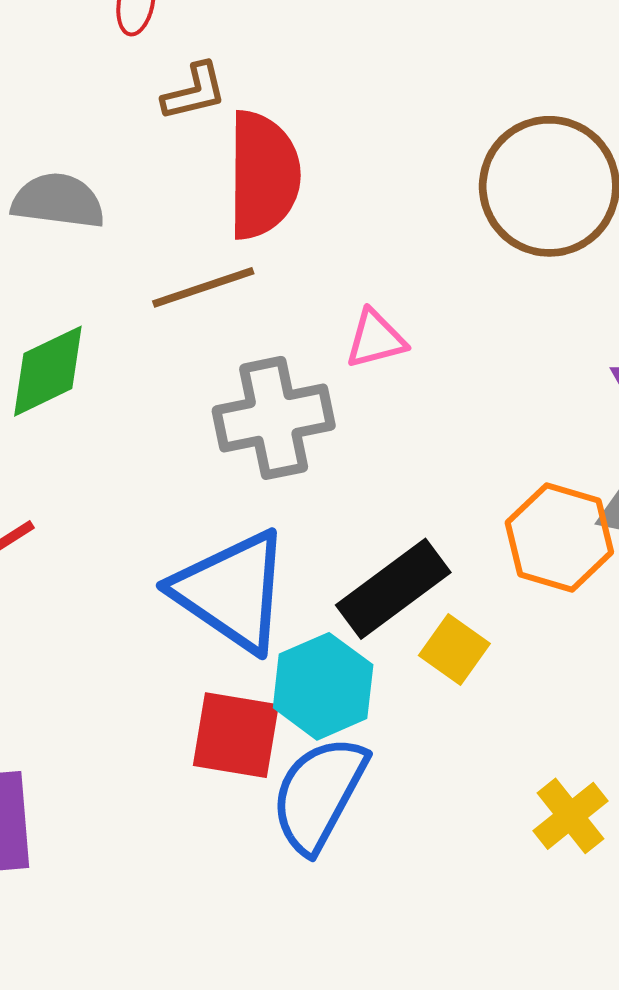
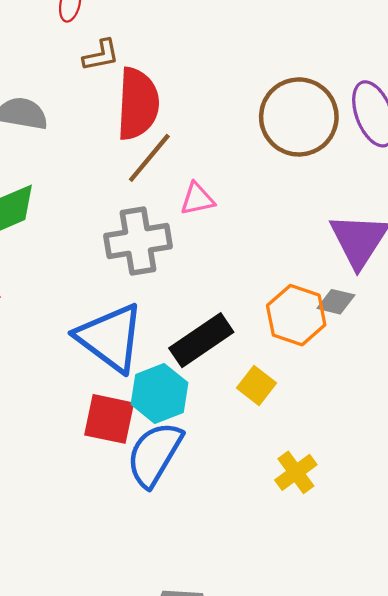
brown line: (203, 287) -> (149, 158), moved, turned -34
yellow square: (454, 649) -> (256, 386), moved

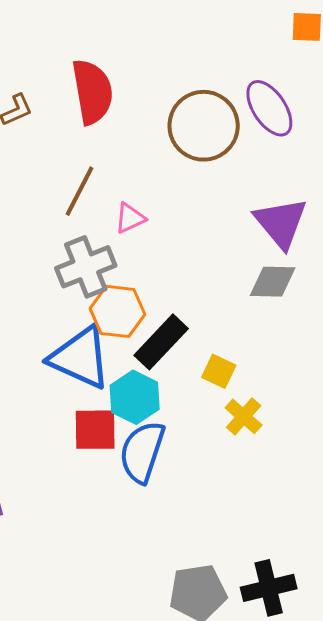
red semicircle: (138, 104) -> (92, 92), moved
gray diamond: (336, 302) -> (273, 282), size x1.4
orange hexagon: (296, 315) -> (118, 311), moved
yellow cross: (296, 472) -> (244, 416), moved

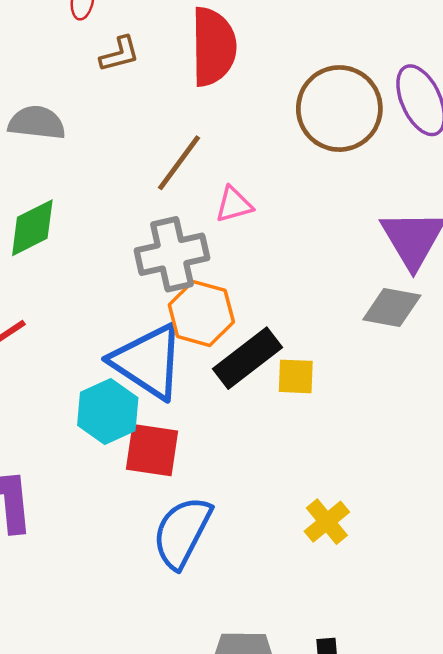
yellow square: (219, 371) -> (296, 376), moved, turned -32
cyan hexagon: (135, 397) -> (108, 412), moved
yellow cross: (244, 416) -> (327, 522), moved
blue semicircle: (142, 452) -> (182, 532), moved

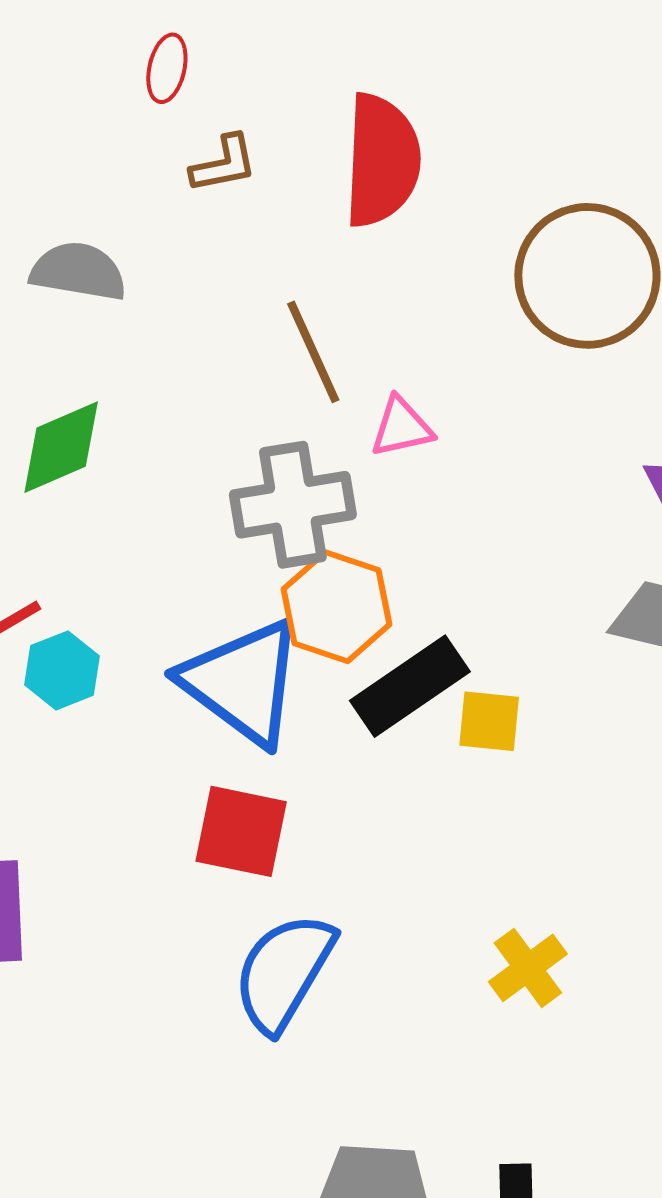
brown line: (179, 163) -> (313, 352), turned -64
cyan hexagon: (108, 412) -> (62, 670), moved, size x0.7

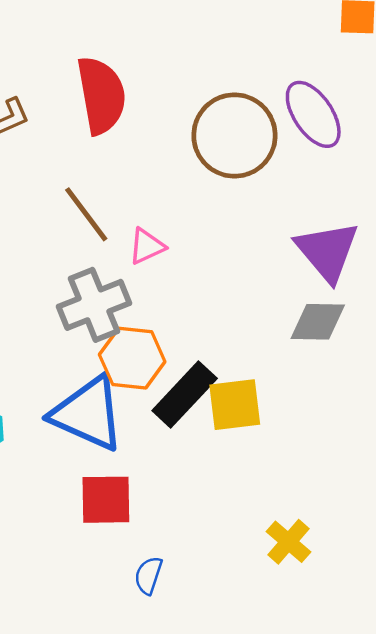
yellow square: (489, 721) -> (235, 405), size x1.4
blue semicircle: (284, 972) -> (148, 575), size x0.5

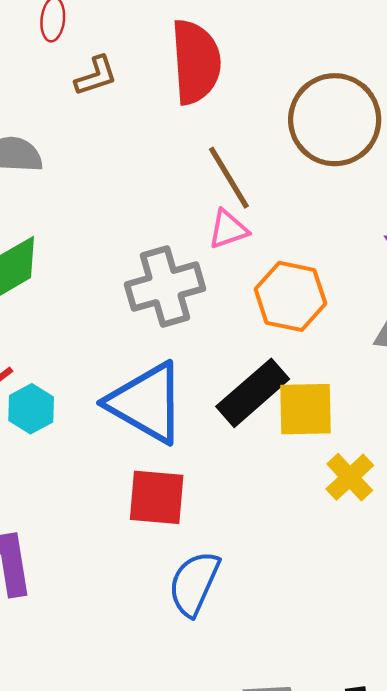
brown line: (86, 214) -> (229, 178), moved
orange hexagon: (132, 358) -> (290, 296), moved
yellow cross: (289, 542) -> (350, 477), moved
blue semicircle: (148, 575) -> (194, 583), size x1.6

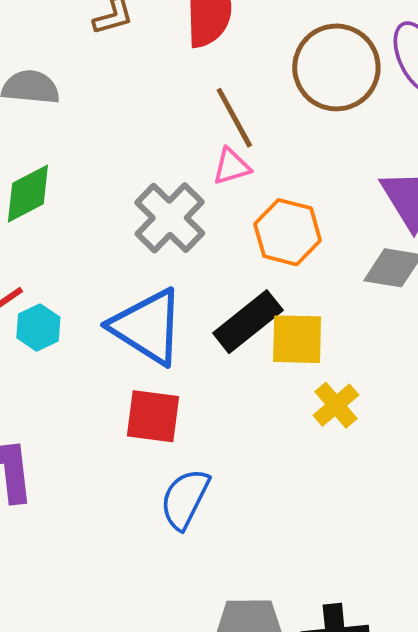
gray cross: (165, 287) -> (170, 218), turned -32

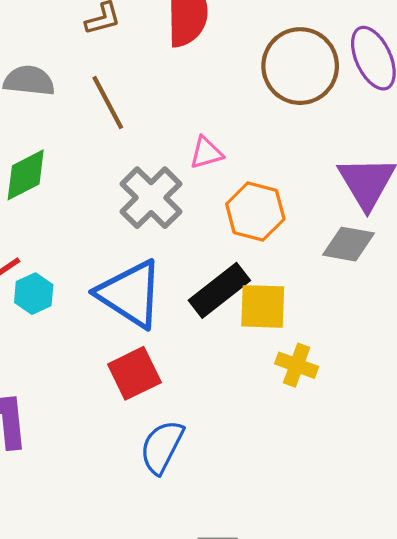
brown line: (234, 118) -> (108, 102), moved
yellow cross: (336, 405) -> (297, 365), turned -30
red square: (153, 416) -> (134, 373), turned -34

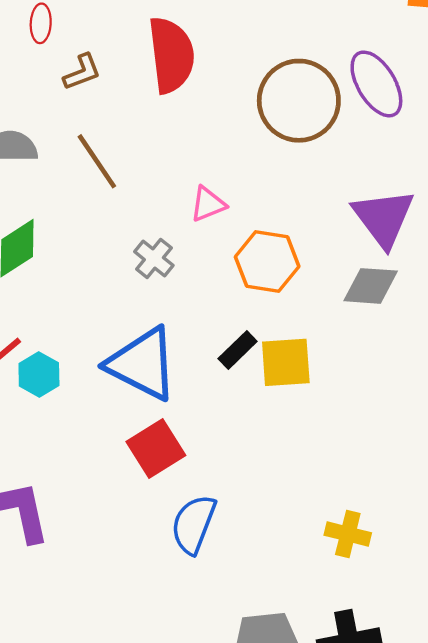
gray cross: (151, 198) -> (154, 259), size x0.6
black rectangle: (219, 290) -> (238, 350), size x0.6
yellow cross: (297, 365) -> (348, 534), moved

